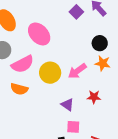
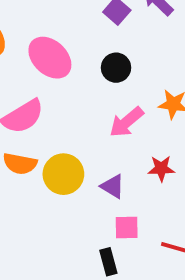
black circle: (100, 43) -> (116, 68), moved
yellow circle: (50, 73) -> (63, 174), moved

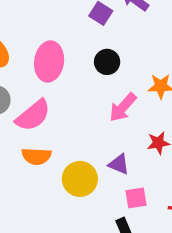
pink ellipse: (50, 58) -> (49, 61), turned 63
yellow circle: (63, 174) -> (80, 179), moved

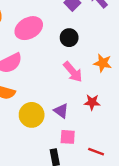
pink ellipse: (49, 61) -> (29, 28), turned 40
pink arrow: (123, 107) -> (73, 72), turned -95

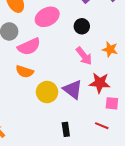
red star: (92, 102) -> (100, 83), size x1.5
purple triangle: (61, 111) -> (73, 89), size x1.5
pink square: (68, 137) -> (112, 103), moved

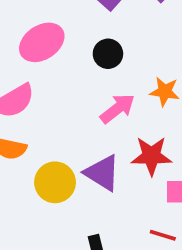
pink arrow: (84, 56) -> (117, 109), turned -84

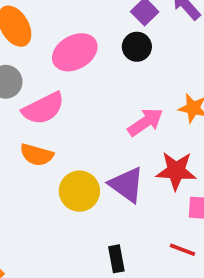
black circle: (108, 54) -> (137, 47), moved

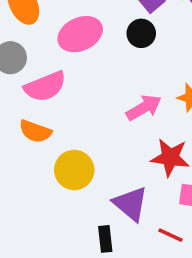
purple triangle: (127, 185) -> (131, 204), moved

